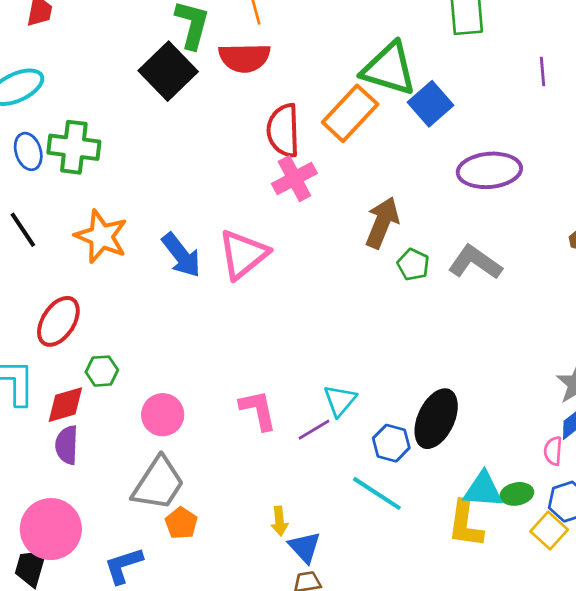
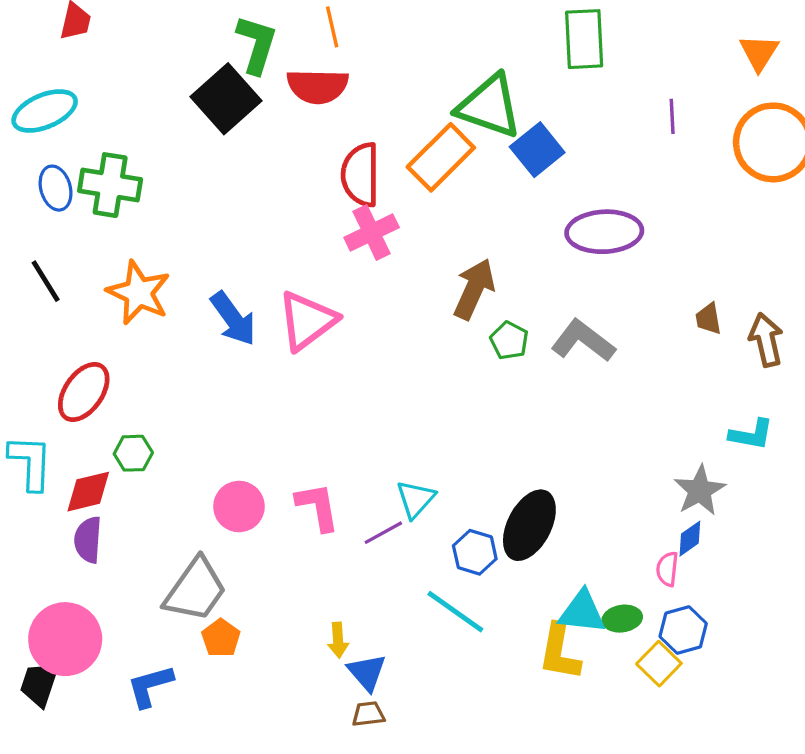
pink circle: (163, 415) -> (239, 506), moved

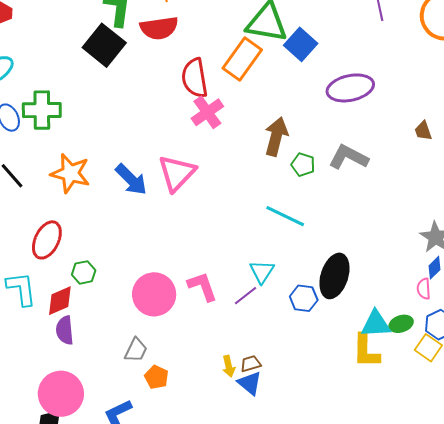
pink circle: (239, 506) -> (154, 294), size x1.4
gray trapezoid: (195, 590) -> (136, 350), size x0.6
cyan line: (455, 612) -> (285, 216), moved
brown trapezoid: (368, 714) -> (251, 364), moved

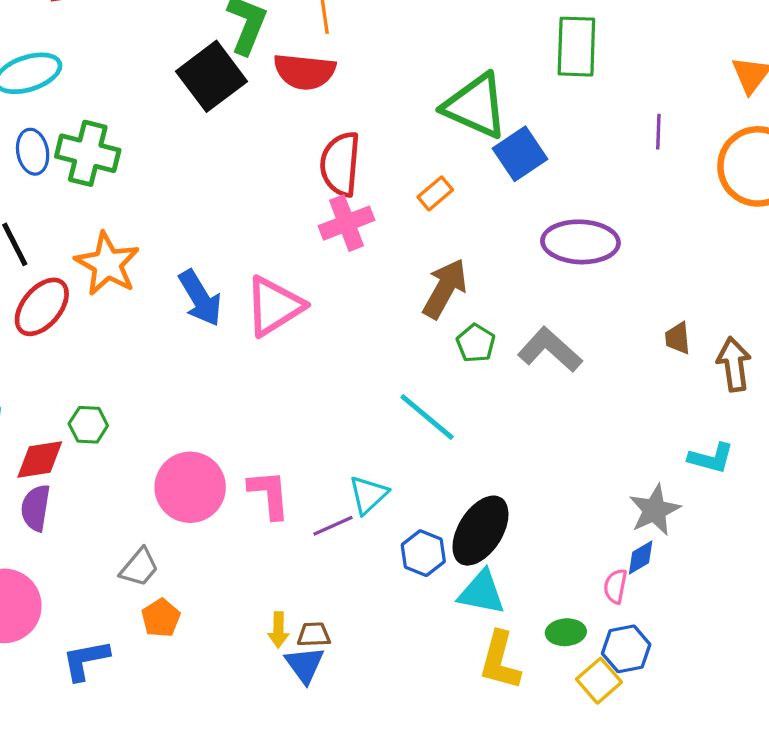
orange rectangle: (242, 59) -> (435, 193), moved, size x0.5
red ellipse: (47, 240) -> (42, 307), moved
cyan triangle: (376, 324) -> (482, 592), moved

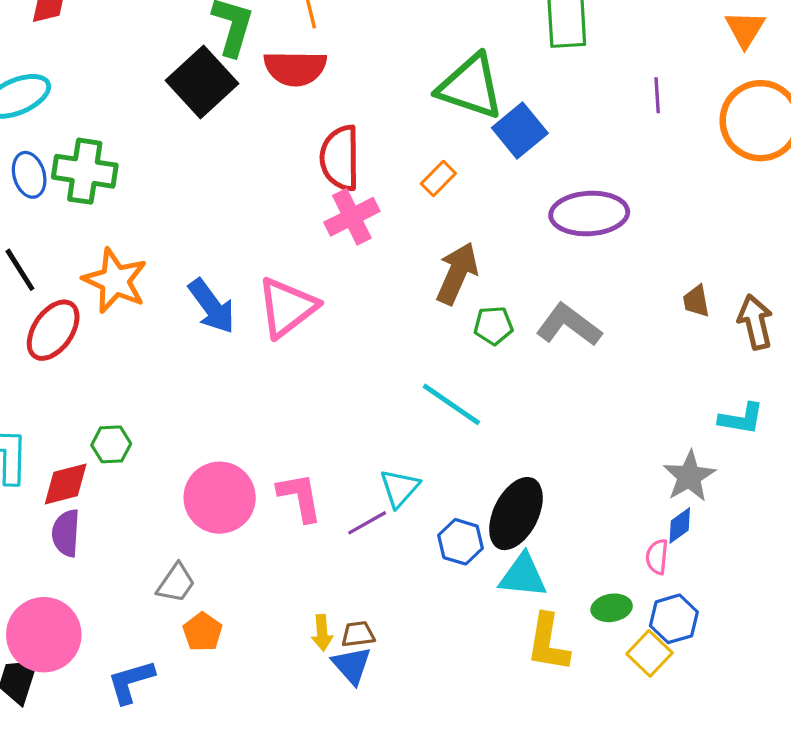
green pentagon: (476, 343) -> (493, 325), turned -30

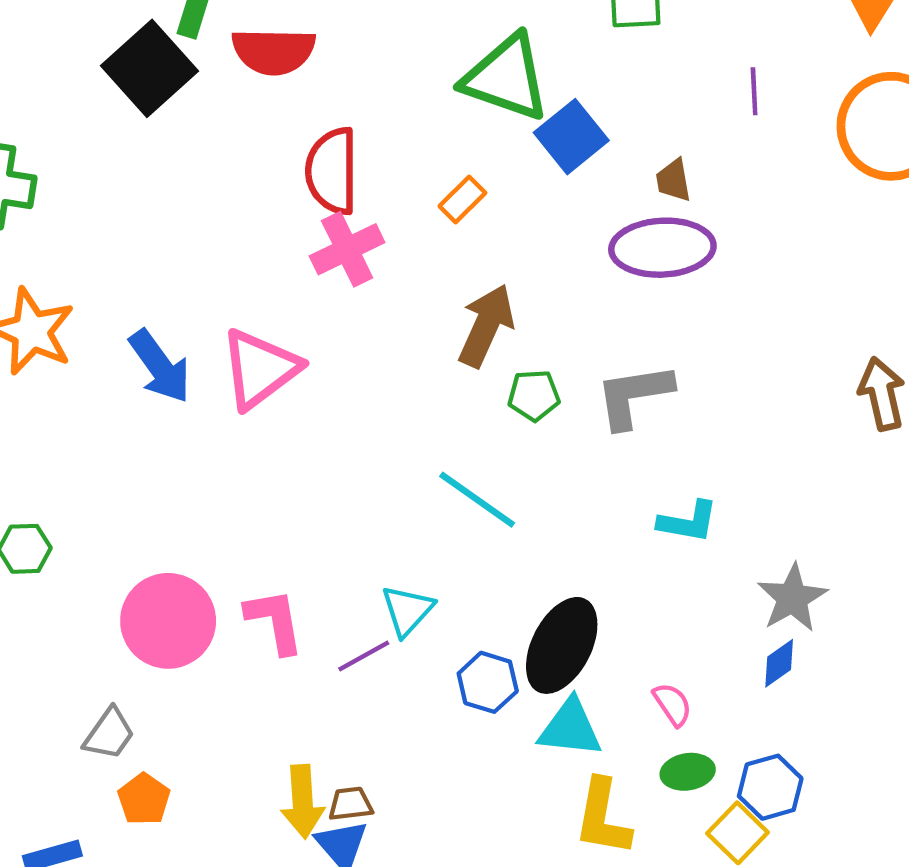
brown trapezoid: (696, 301) -> (673, 180), moved
gray L-shape: (569, 325) -> (634, 395), turned -46
cyan L-shape: (741, 419) -> (688, 522), moved
pink semicircle: (657, 557) -> (673, 704), moved, turned 140
yellow arrow: (322, 633) -> (303, 802), size x1.5

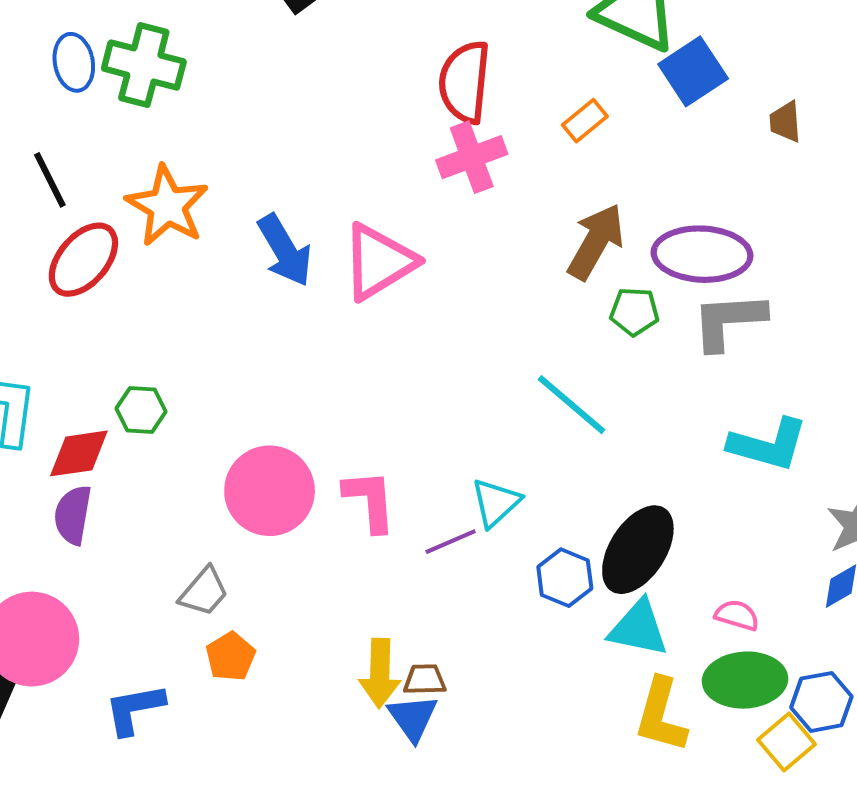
purple ellipse: (662, 248) -> (702, 254), moved
cyan L-shape: (688, 522) -> (768, 445), size x1.4
pink semicircle: (673, 704) -> (737, 615), turned -45
green ellipse: (688, 772) -> (745, 680), size x1.6

